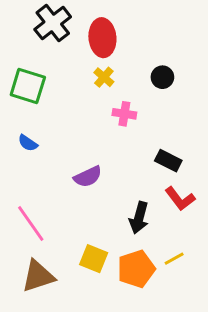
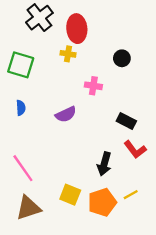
yellow cross: (104, 77) -> (68, 54), moved, turned -32
blue semicircle: (28, 143) -> (21, 108), turned -128
purple semicircle: (88, 177) -> (66, 114), moved

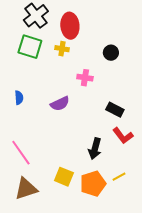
green square: (21, 65) -> (30, 47), moved

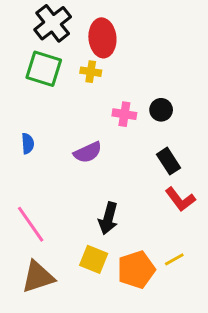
black circle: (111, 53) -> (161, 110), moved
black rectangle: (115, 110) -> (168, 161), turned 30
black arrow: (95, 149) -> (108, 218), moved

